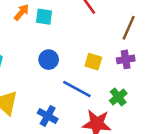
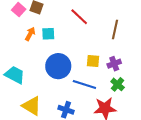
purple cross: (126, 59) -> (114, 64), moved
blue circle: (49, 60) -> (58, 66), size x1.6

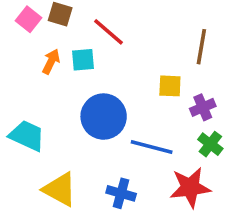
red line: (79, 17) -> (109, 32), moved
yellow square: (93, 61) -> (170, 86), moved

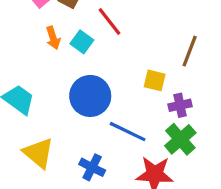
cyan square: (83, 60) -> (82, 42), turned 30
orange arrow: (51, 62) -> (53, 38), turned 125
green cross: (210, 144) -> (180, 139), size x1.4

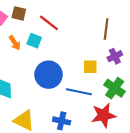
yellow square: (155, 80) -> (90, 67), moved
purple cross: (180, 105) -> (115, 56), moved

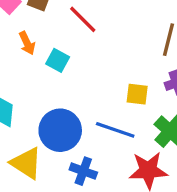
cyan square: (34, 41) -> (58, 60), moved
blue circle: (49, 75) -> (60, 130), moved

